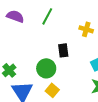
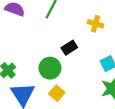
black rectangle: (63, 50) -> (69, 48), turned 64

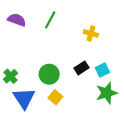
black rectangle: (69, 48) -> (82, 68), moved

